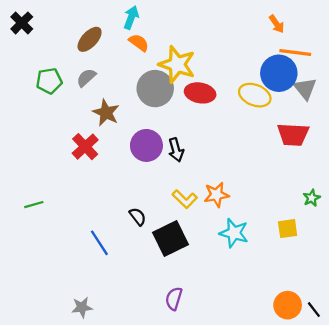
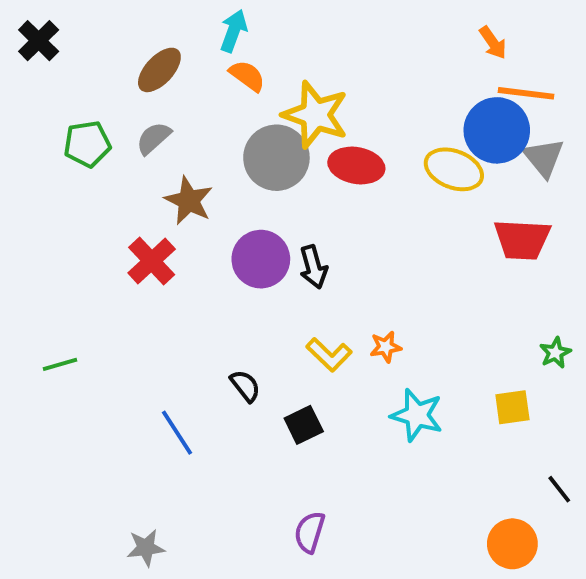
orange star: (216, 195) -> (386, 347), size x0.7
black square: (171, 238) -> (304, 425), size x0.6
black line: (314, 310) -> (559, 489), moved

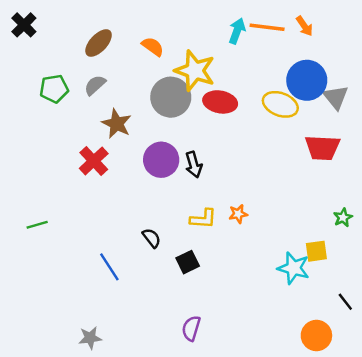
cyan arrow: (234, 31) -> (237, 31), moved
orange line: (526, 93) -> (267, 27), moved
yellow L-shape: (329, 355) -> (203, 219), turned -40
cyan star: (417, 415) -> (294, 268), moved

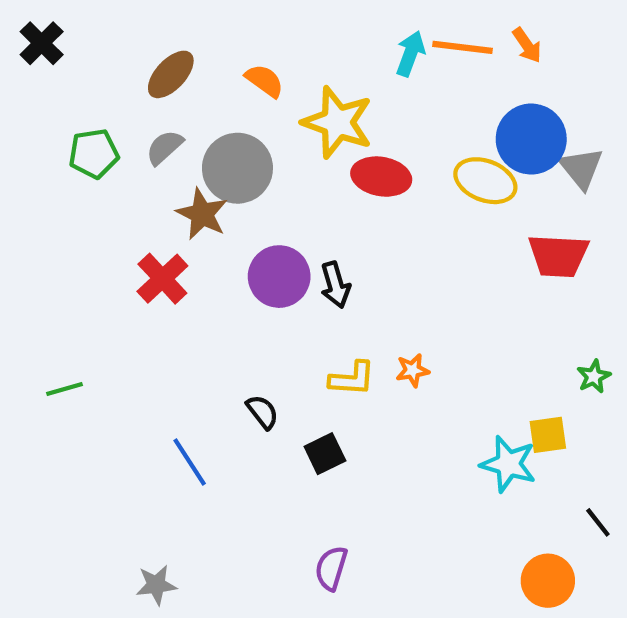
gray circle: (171, 97) -> (237, 168), moved

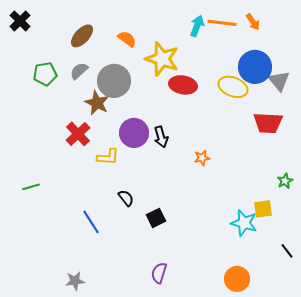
orange star: (412, 370) -> (202, 158), moved
yellow L-shape: (352, 379) -> (108, 157), moved
orange circle: (548, 581) -> (237, 279), moved

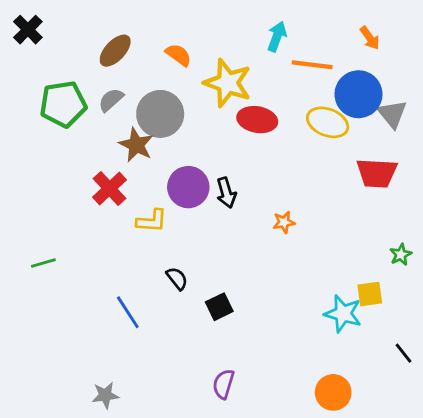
orange arrow: (253, 22) -> (370, 38), moved
orange line: (222, 23) -> (312, 65), moved
green pentagon: (45, 74) -> (63, 104), size x1.4

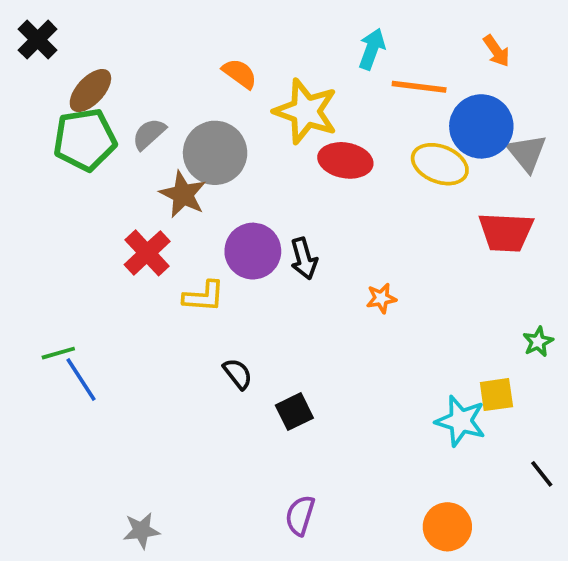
brown ellipse: (115, 51) -> (90, 91), moved
blue line: (128, 312) -> (81, 379), moved

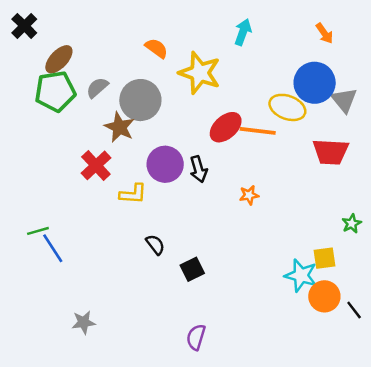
orange line: (419, 87) -> (258, 131), moved
red ellipse: (345, 160) -> (226, 127), moved, turned -52
orange circle: (447, 527) -> (324, 296), moved
gray star: (141, 531) -> (84, 322), moved

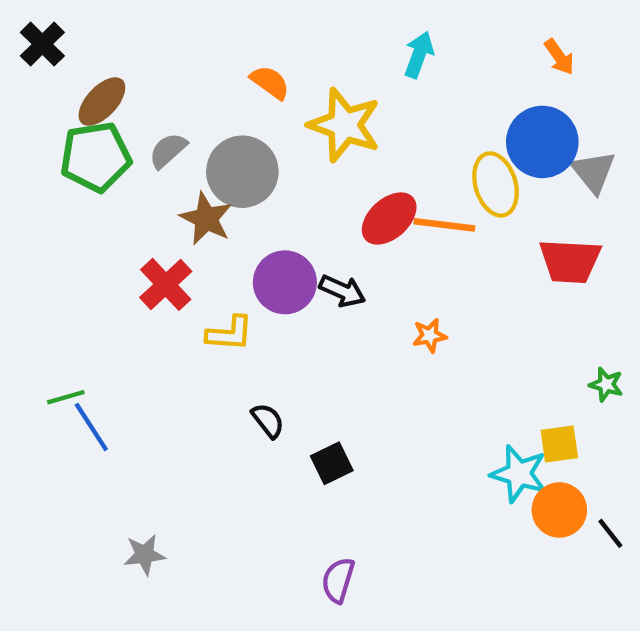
yellow ellipse: (287, 107) -> (496, 184), turned 52
black arrow: (198, 169) -> (342, 291), turned -50
green star: (352, 224) -> (606, 384), turned -30

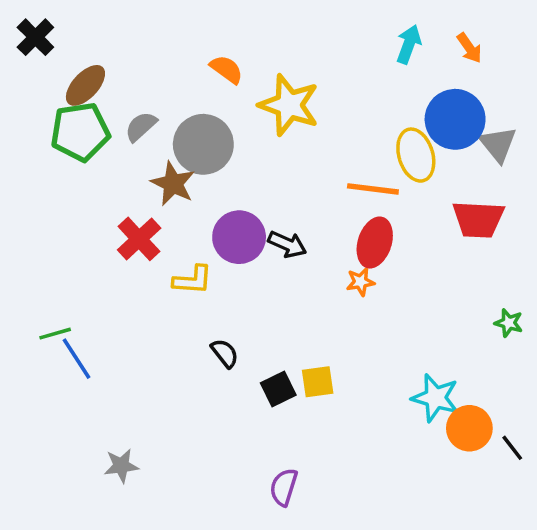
cyan arrow: (419, 55) -> (409, 44), moved
red ellipse: (389, 219) -> (375, 243), moved, turned -30
yellow square: (559, 444) -> (318, 382), moved

